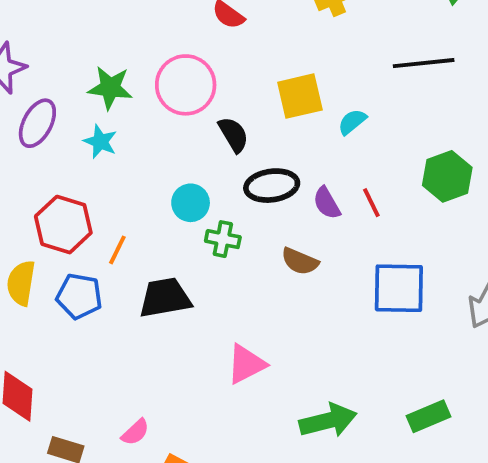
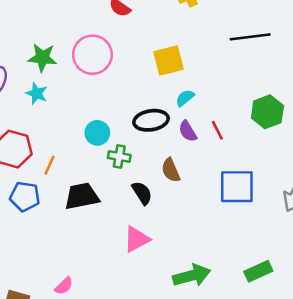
cyan semicircle: (352, 122) -> (185, 98), moved
black semicircle: (233, 135) -> (142, 193), moved
brown semicircle: (300, 261) -> (171, 170), turned 45

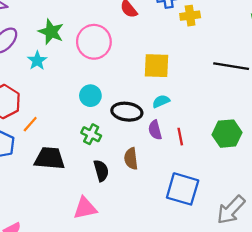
cyan circle: (97, 133) -> (90, 96), moved

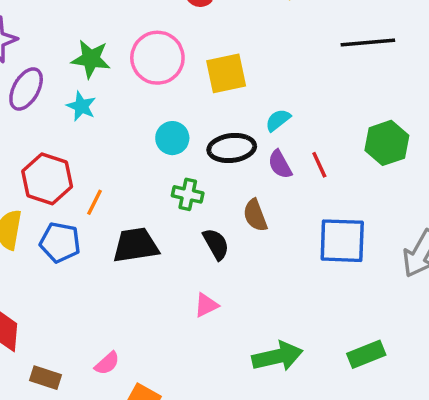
yellow square: (157, 66) -> (226, 73), moved
pink triangle: (85, 208) -> (206, 305), size x0.7

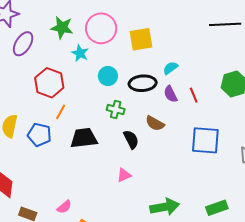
cyan star: (81, 106) -> (80, 53), moved
red hexagon: (47, 179) -> (49, 83), moved
brown semicircle: (255, 215) -> (155, 123), turned -42

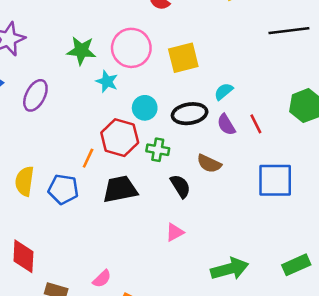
purple ellipse: (23, 44) -> (35, 95), moved
red hexagon: (49, 83) -> (120, 138), moved

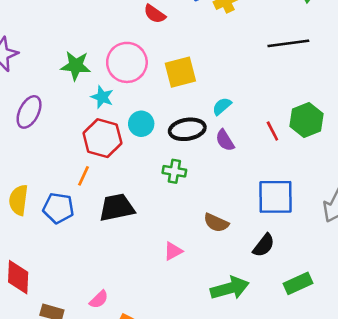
red line: (256, 124) -> (272, 131), moved
red hexagon: (120, 138) -> (102, 138), moved
green cross: (158, 150) -> (174, 171), moved
brown semicircle: (209, 164) -> (216, 223), moved
black semicircle: (180, 186) -> (264, 245), moved, turned 70

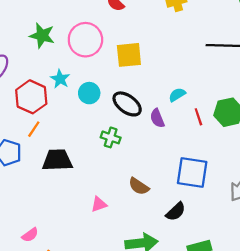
cyan star: (102, 97) -> (60, 79), moved
cyan semicircle: (222, 106) -> (177, 95), moved
black ellipse: (187, 129) -> (127, 104), turned 36
red hexagon: (102, 138) -> (31, 97), moved

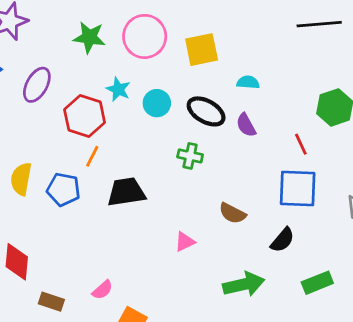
cyan semicircle: (177, 95) -> (248, 82), moved, turned 42
red line: (198, 117) -> (301, 144), moved

